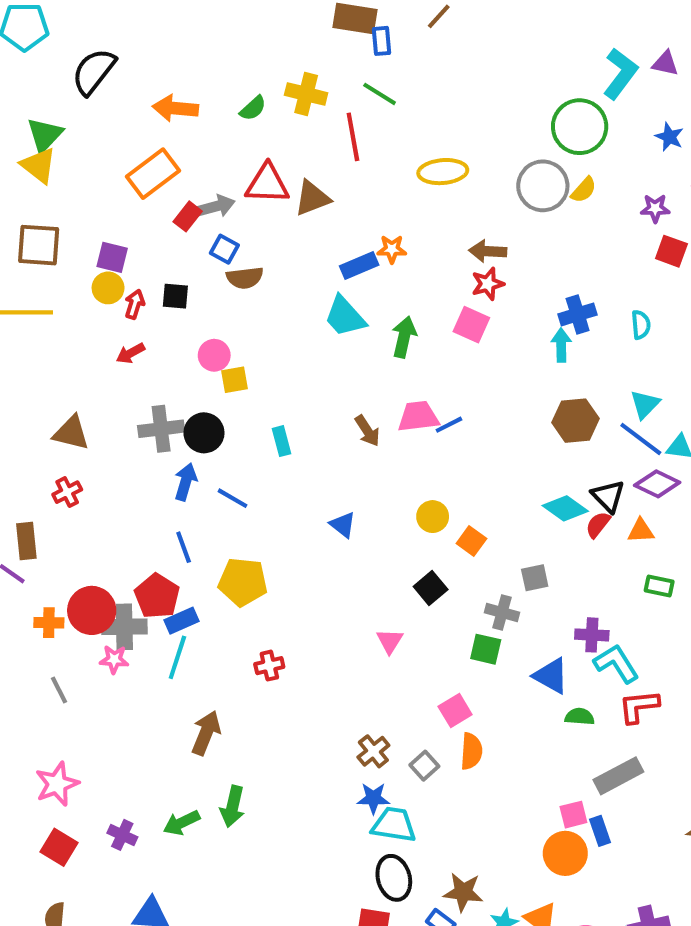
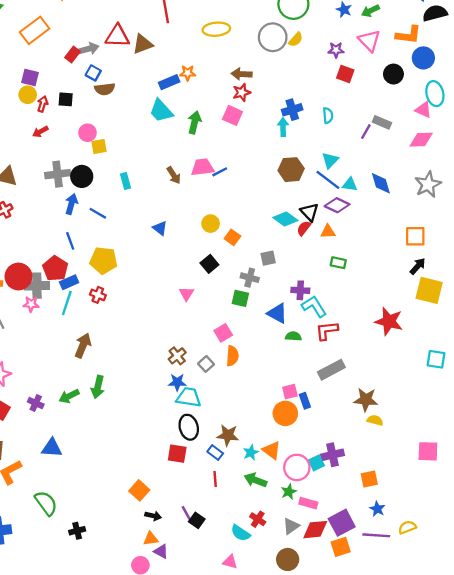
orange rectangle: (153, 174) -> (35, 30), moved
red cross: (269, 666) -> (98, 295), moved, turned 35
gray rectangle: (618, 776) -> (331, 370), moved

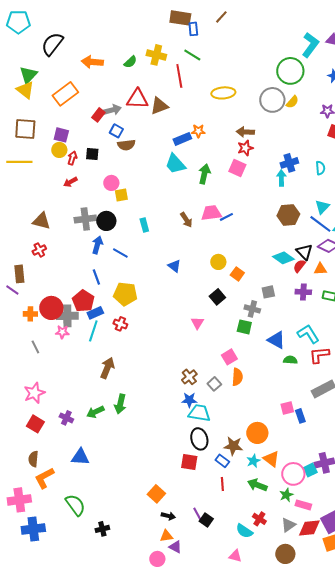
purple cross: (300, 290) -> (303, 292), moved
orange circle: (285, 413) -> (257, 433), moved

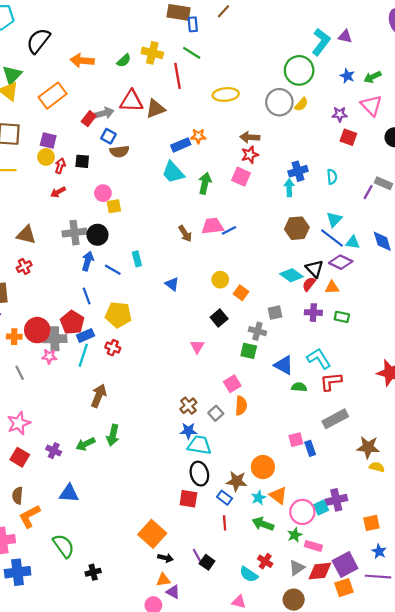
cyan rectangle: (144, 225) -> (137, 259), moved
orange square: (156, 494) -> (152, 534), size x1.4

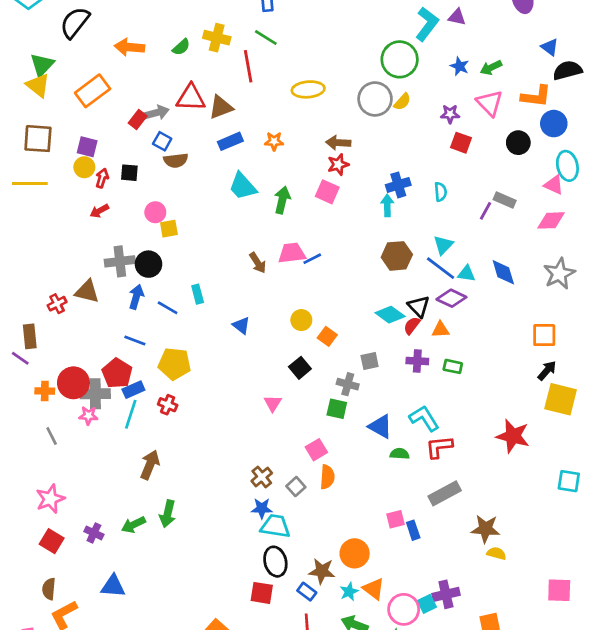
blue rectangle: (181, 145) -> (230, 141), moved
brown triangle: (26, 235) -> (87, 291), moved
blue line: (87, 296) -> (135, 341), turned -49

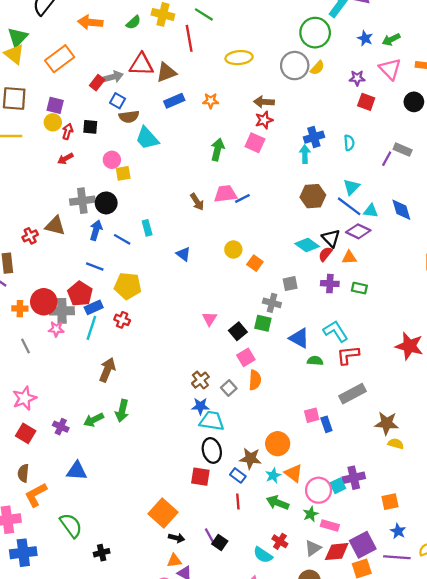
cyan trapezoid: (243, 186) -> (147, 138), moved
black square: (300, 368) -> (238, 331), moved

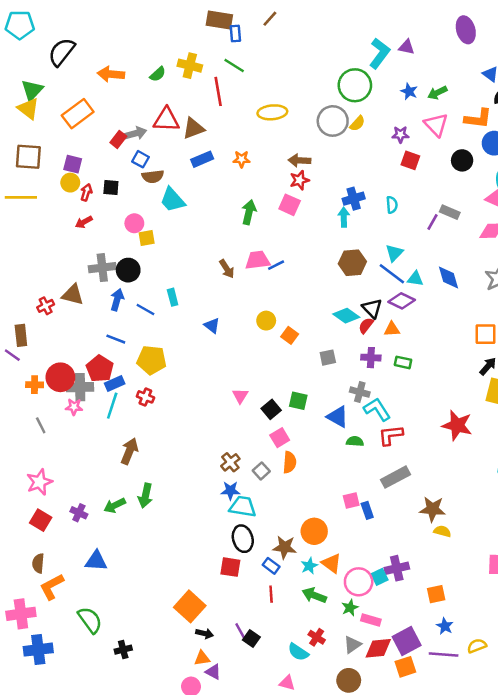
gray cross: (272, 303) -> (360, 392), moved

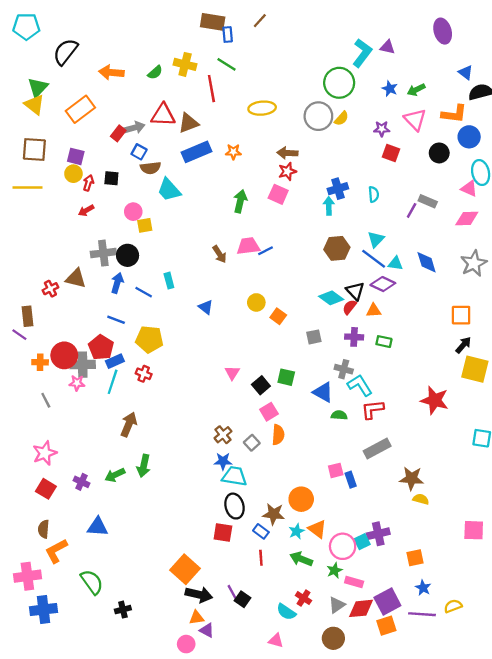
blue rectangle: (202, 159) -> (197, 152), size x1.4
black arrow: (205, 634) -> (199, 595), size x1.6

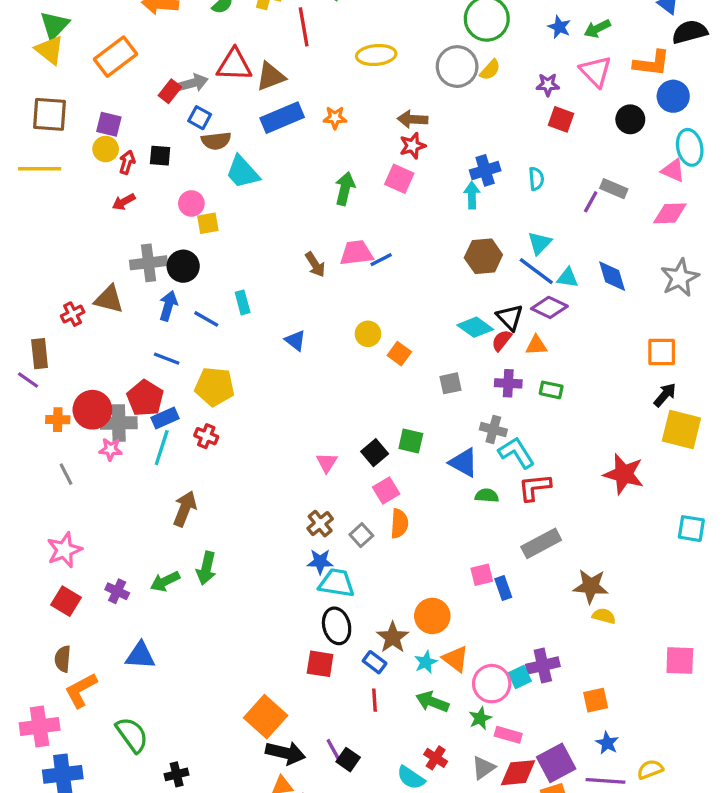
pink triangle: (232, 373) -> (327, 463), moved
brown star: (274, 514) -> (393, 637), turned 30

